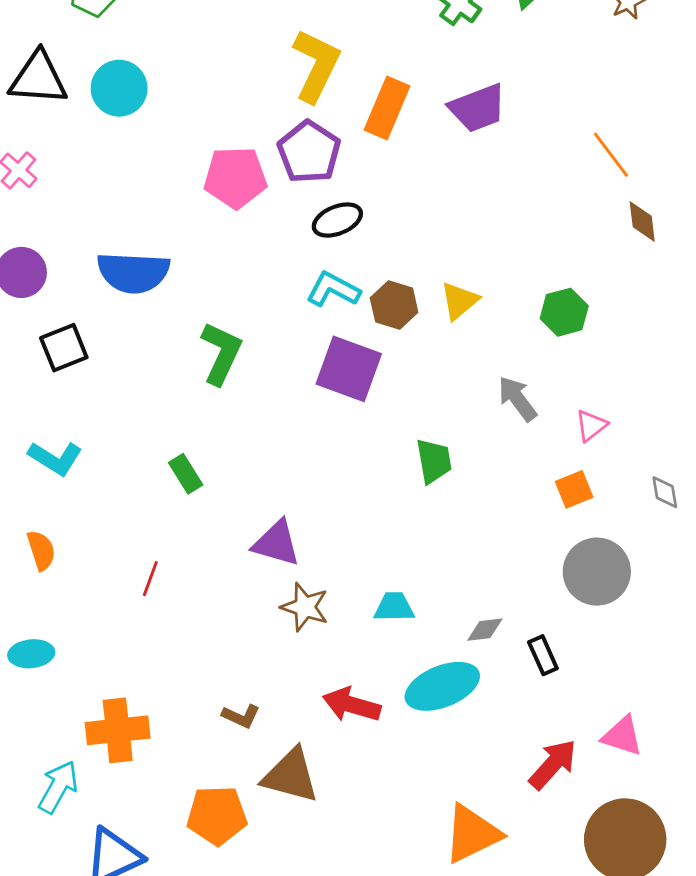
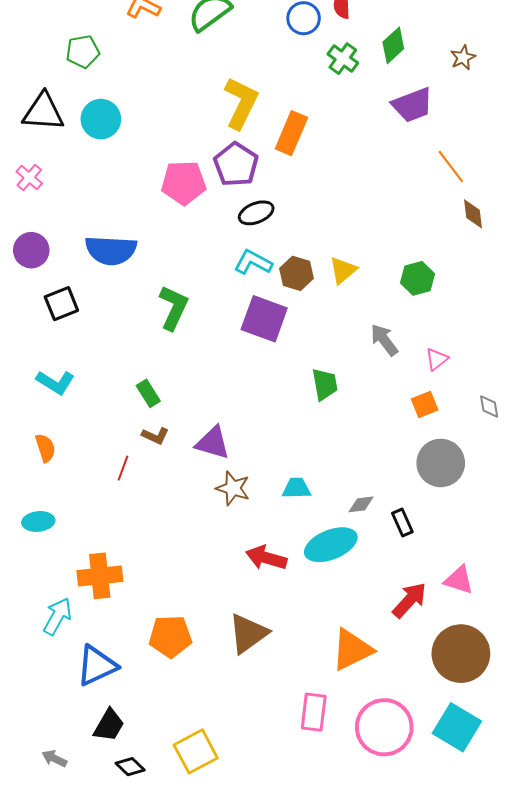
purple trapezoid: (478, 108) -> (412, 105), moved
brown L-shape: (241, 716) -> (155, 436), moved
brown triangle: (291, 776) -> (248, 633), moved, turned -51

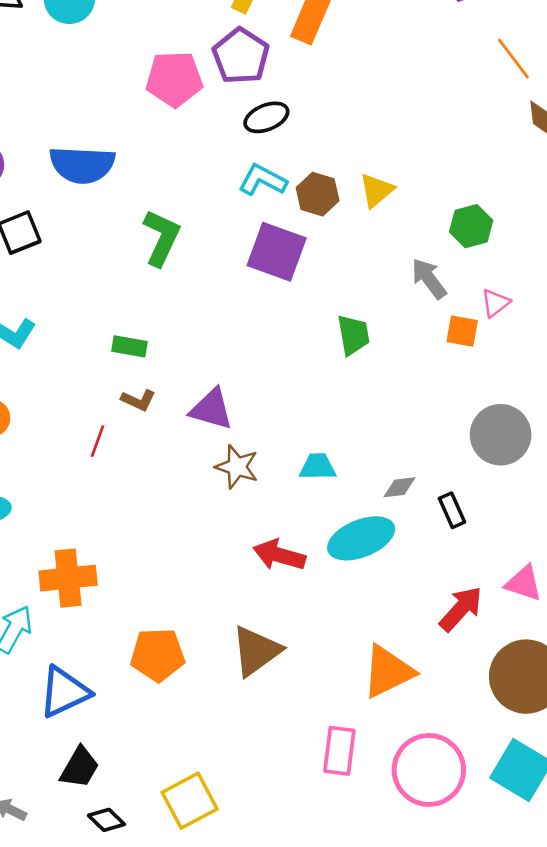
green hexagon: (418, 278) -> (471, 226), moved
green rectangle: (148, 393) -> (129, 346), turned -48
orange square: (425, 404) -> (462, 331), moved, turned 32

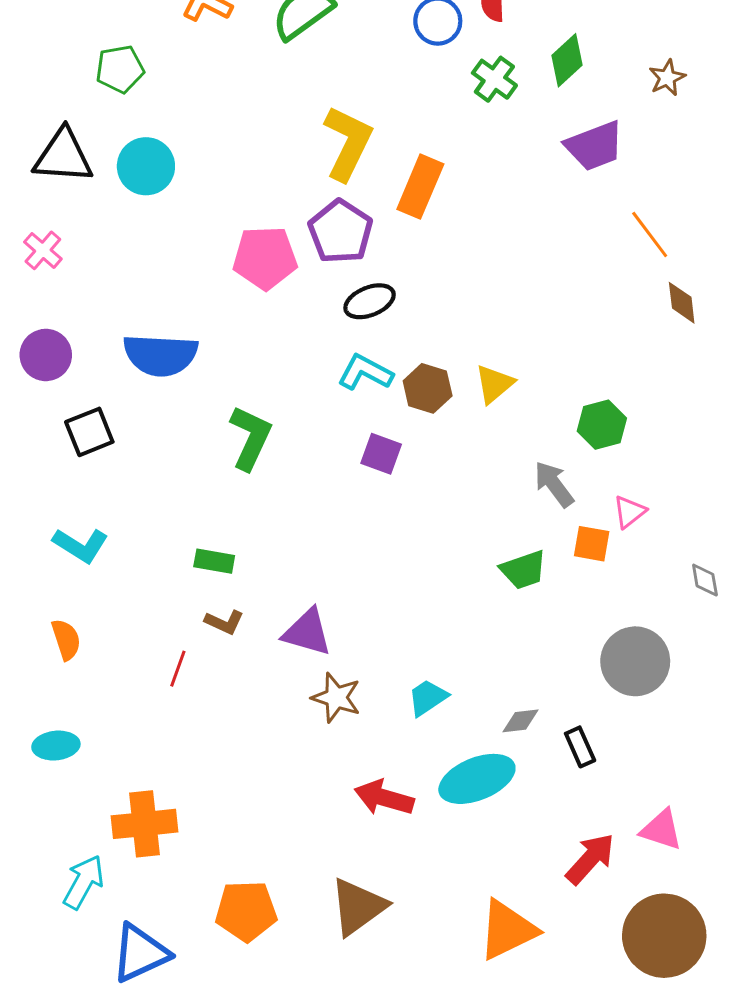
purple square: (277, 252) -> (381, 454), size x0.6
green trapezoid: (353, 335) -> (523, 570), moved, turned 81
cyan trapezoid: (318, 467) -> (428, 698), turned -33

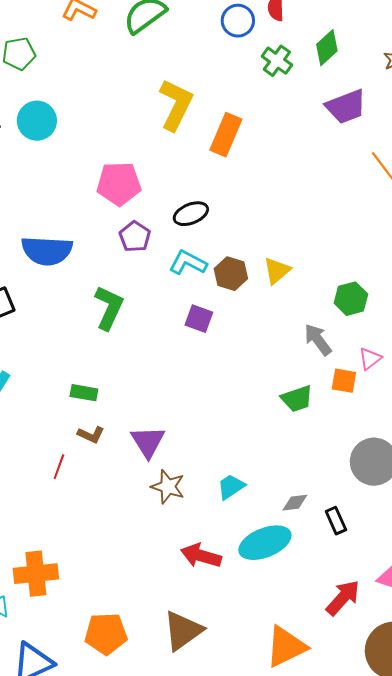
purple pentagon: (340, 232) -> (135, 237), moved, size x0.7
purple triangle: (307, 632) -> (148, 442), turned 42

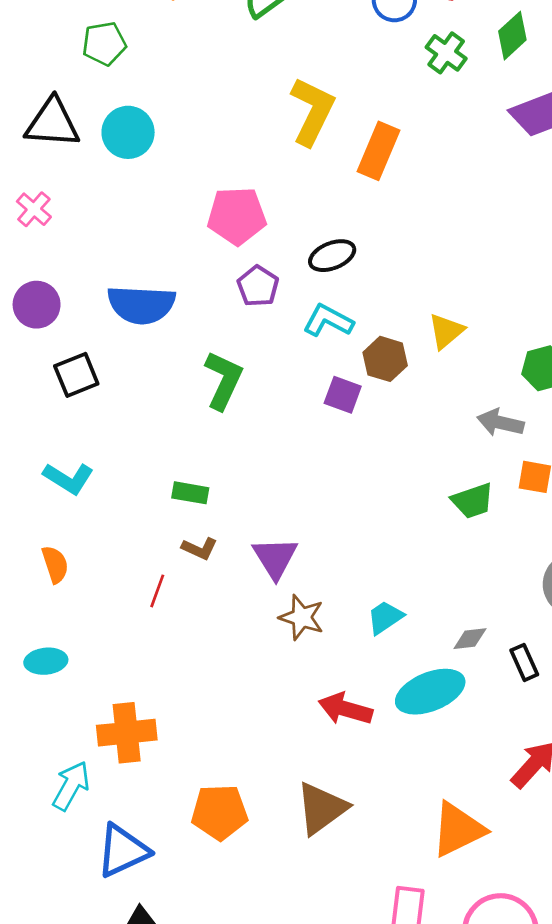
brown hexagon: (231, 274) -> (385, 359), moved
gray arrow: (318, 340) -> (500, 423), turned -40

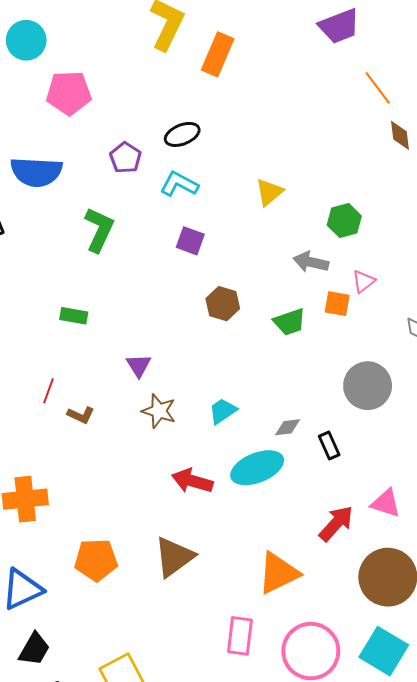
pink pentagon: (237, 216) -> (69, 93), moved
brown hexagon: (385, 359) -> (223, 304), moved
brown L-shape: (200, 549) -> (81, 415), moved
purple triangle: (275, 558) -> (139, 365), size x0.7

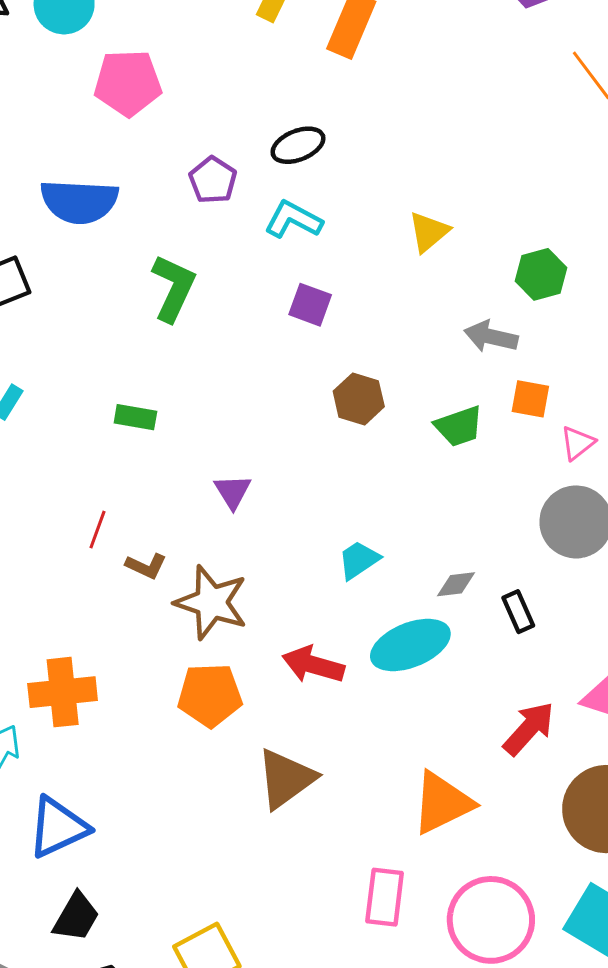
pink triangle: (364, 281) -> (577, 443), moved
brown star: (159, 411) -> (211, 602), moved, size x1.4
orange pentagon: (96, 560) -> (210, 695), moved

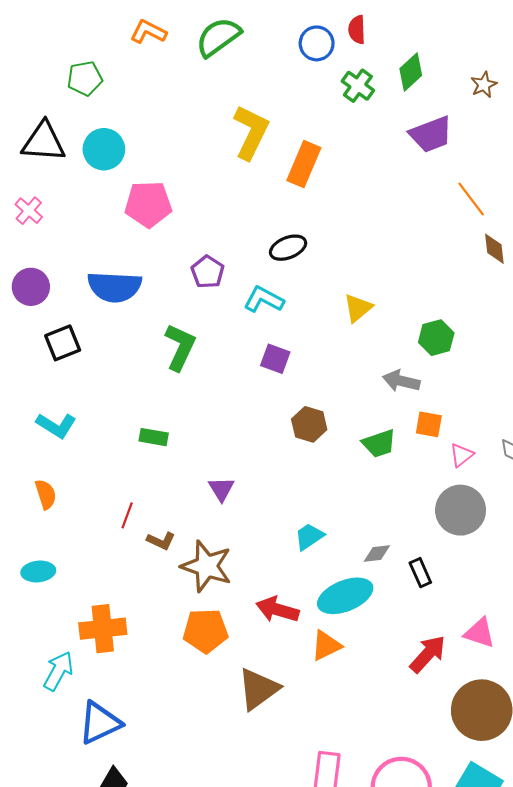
black ellipse: (298, 145) -> (288, 248), moved
orange triangle: (442, 803) -> (326, 646), moved, size x0.7

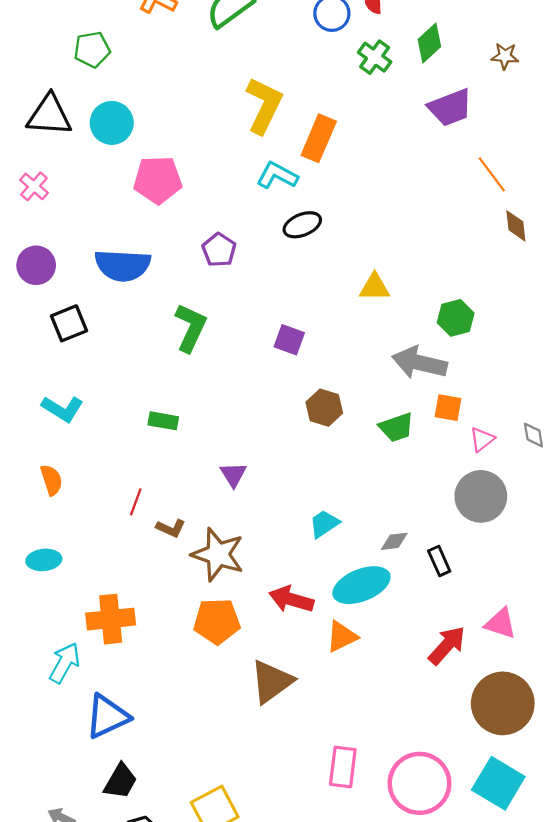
brown star: (484, 85) -> (505, 56), turned 30
cyan L-shape: (264, 300) -> (277, 175), moved
yellow triangle: (358, 308) -> (375, 287), turned 40
gray arrow: (401, 381) -> (419, 363), size x1.4

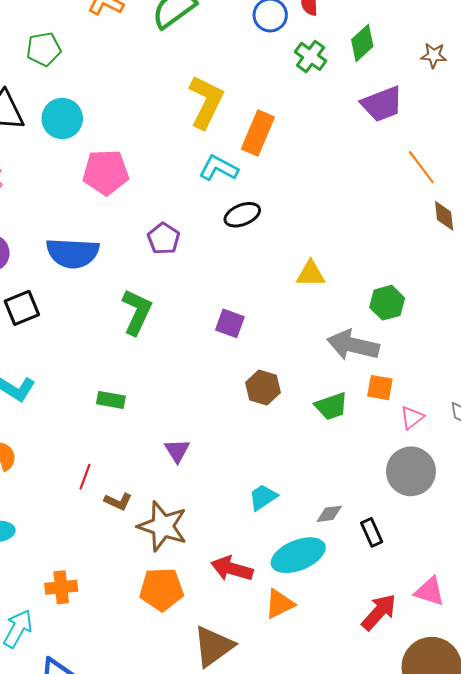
orange cross: (111, 619) -> (61, 587), size x0.7

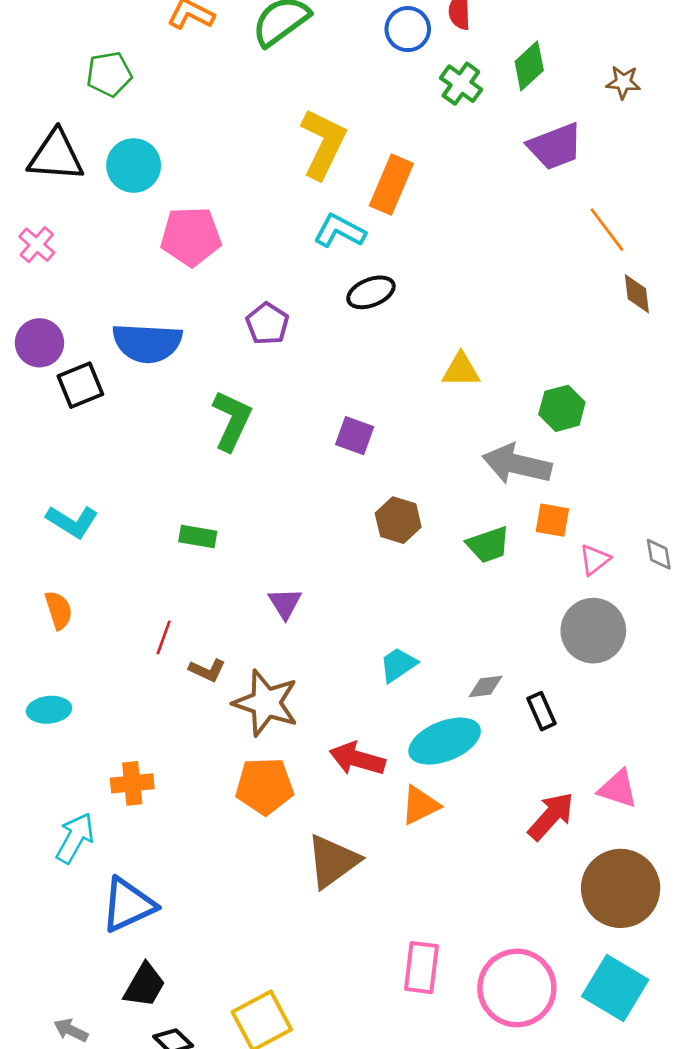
black square: (22, 308) -> (80, 385), moved

